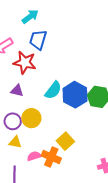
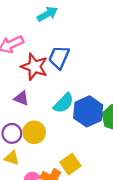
blue trapezoid: (38, 40) -> (59, 57), moved

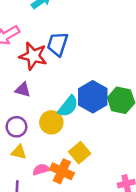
cyan semicircle: (64, 103) -> (68, 106), moved
yellow circle: (34, 132) -> (51, 122), moved

